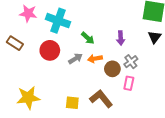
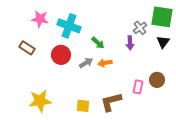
gray cross: (131, 62) -> (140, 28), moved
brown circle: (112, 69) -> (157, 80), moved
brown L-shape: (101, 99) -> (111, 102), turned -65

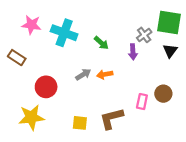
green arrow: (98, 43) -> (101, 43), moved
red circle: (61, 55) -> (46, 87), moved

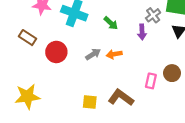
red circle: (46, 87) -> (56, 52), moved
yellow star: (31, 117) -> (27, 96), moved
brown L-shape: (111, 118) -> (121, 98), turned 50

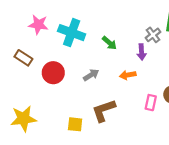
orange arrow: (114, 54) -> (128, 75), moved
brown L-shape: (121, 98) -> (104, 111), moved, turned -55
yellow square: (90, 102) -> (75, 124), moved

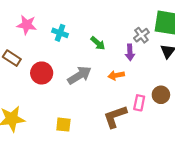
cyan cross: (72, 33) -> (60, 33), size x0.6
gray arrow: (91, 75) -> (79, 75), size x1.5
brown L-shape: (104, 111) -> (115, 117), moved

